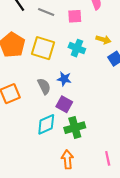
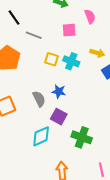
gray line: (46, 12) -> (34, 35), moved
yellow square: (43, 48) -> (51, 59), moved, size x0.6
green cross: (75, 128) -> (82, 137), moved, turned 36

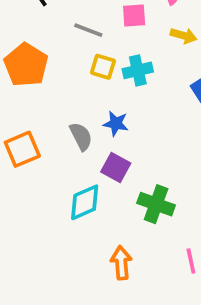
gray line: (34, 35) -> (88, 30), moved
yellow arrow: (97, 53) -> (184, 36), moved
cyan cross: (71, 61) -> (138, 70), turned -35

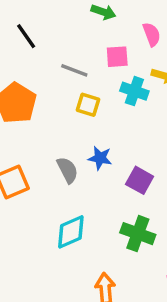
cyan cross: (138, 70) -> (134, 91), moved, turned 32
purple square: (116, 168) -> (140, 180), moved

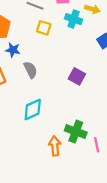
blue star: (100, 158) -> (13, 50), moved
green cross: (138, 234) -> (76, 132), moved

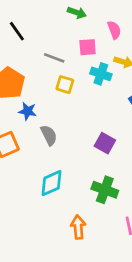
green cross: (76, 132) -> (105, 190), moved

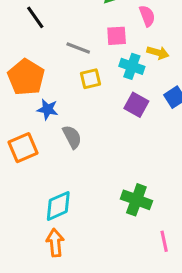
yellow square: (65, 85) -> (90, 79), turned -30
purple square: (105, 143) -> (136, 105), moved
cyan diamond: (52, 183) -> (58, 206), moved
orange arrow: (78, 227) -> (55, 243), moved

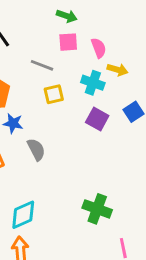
pink semicircle: (147, 16) -> (99, 48), moved
pink square: (117, 36) -> (68, 42), moved

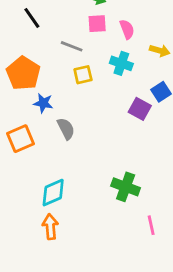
yellow arrow: (117, 70) -> (160, 51), moved
purple square: (97, 119) -> (140, 109), moved

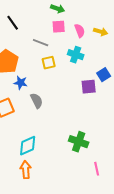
yellow arrow: (160, 51) -> (101, 32), moved
purple square: (140, 109) -> (89, 87), turned -35

